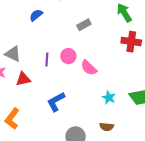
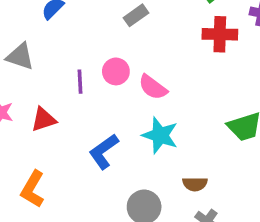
gray triangle: (13, 54) -> (20, 56), moved
cyan star: (109, 98) -> (160, 135), moved, size x1.5

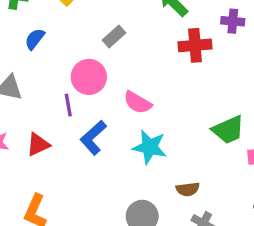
pink circle: (116, 71) -> (89, 77), moved, size x1.4
blue L-shape: (104, 152) -> (93, 138), moved

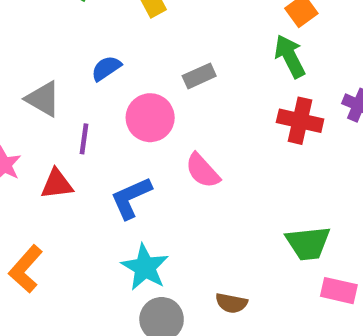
blue semicircle: (35, 39) -> (106, 68), moved
purple line: (68, 105) -> (84, 139), moved
cyan star: (150, 147) -> (145, 267), moved

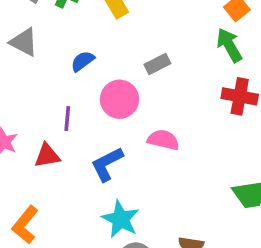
gray triangle: (43, 99) -> (24, 42), moved
pink semicircle: (203, 171) -> (163, 140), turned 148

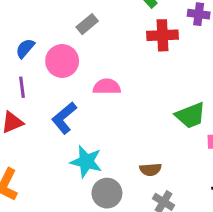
blue semicircle: (83, 61) -> (25, 48), moved

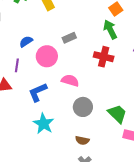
red cross: (163, 35) -> (104, 57), moved
green trapezoid: (190, 115) -> (117, 114), turned -130
gray circle: (107, 193) -> (83, 107), moved

